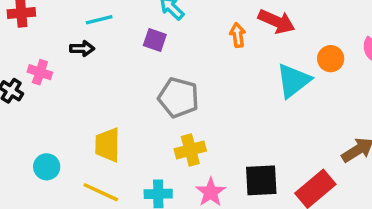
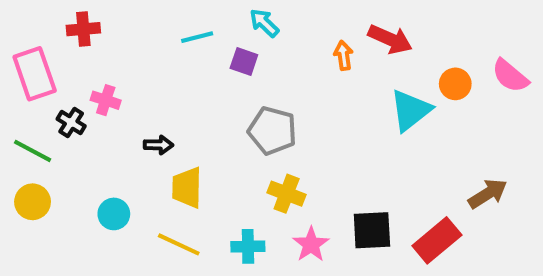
cyan line: (99, 20) -> (197, 37), moved
black arrow: (82, 49) -> (159, 145), moved
yellow cross: (190, 150) -> (287, 194), turned 36

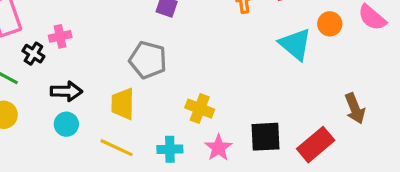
pink cross: (106, 100) -> (60, 36), turned -30
cyan triangle: (411, 110) -> (295, 44), turned -42
gray pentagon: (272, 131) -> (148, 60), moved
black arrow: (159, 145) -> (66, 91), moved, size x1.4
brown arrow: (488, 194) -> (355, 109), turned 100

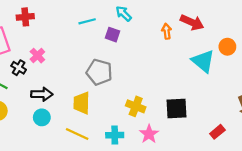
pink cross: (60, 36) -> (37, 56), turned -32
black square: (265, 137) -> (177, 109), moved
red rectangle: (316, 145) -> (217, 132), size x0.6

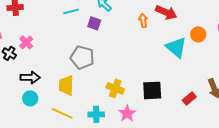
red rectangle: (217, 132) -> (189, 98), moved

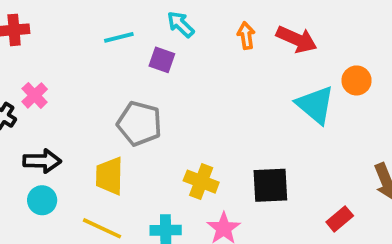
orange arrow: (143, 20) -> (246, 36), moved
red rectangle: (189, 98) -> (340, 219), moved

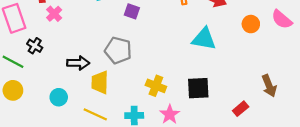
pink cross: (35, 95) -> (54, 14), moved
cyan triangle: (315, 105) -> (204, 39), moved, turned -30
black arrow: (42, 161) -> (78, 63), moved

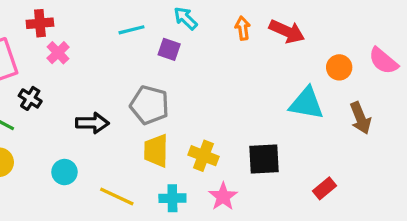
cyan triangle: (204, 39) -> (306, 103), moved
yellow trapezoid: (100, 82) -> (156, 151), moved
brown arrow: (269, 86) -> (360, 118), moved

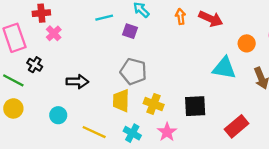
gray pentagon: (150, 105) -> (133, 71), moved
red rectangle: (324, 188) -> (237, 126), size x1.5
cyan cross: (172, 198) -> (132, 133), turned 30

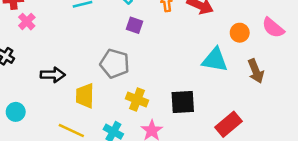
purple square: (130, 31) -> (134, 25), moved
yellow trapezoid: (121, 101) -> (85, 96), moved
cyan circle: (58, 115) -> (16, 112), moved

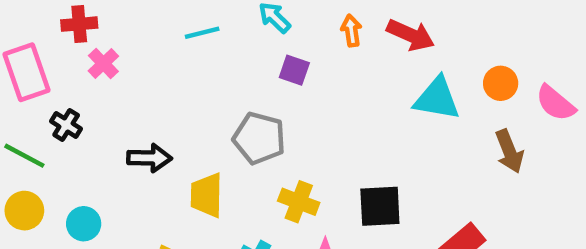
pink semicircle: (273, 28) -> (555, 103), moved
orange circle: (240, 33) -> (501, 83), moved
cyan triangle: (215, 60) -> (437, 99), moved

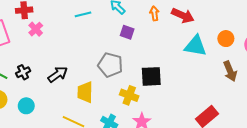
black cross: (66, 125) -> (23, 72), moved, turned 32
black arrow: (149, 158) -> (58, 74), turned -36
black square: (380, 206) -> (151, 76), moved

